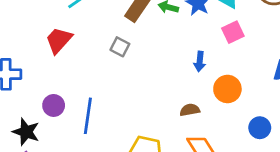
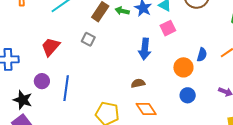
red trapezoid: (59, 40) -> (51, 47), moved
blue arrow: (200, 61) -> (145, 49), size x1.5
orange circle: (227, 89) -> (183, 67), moved

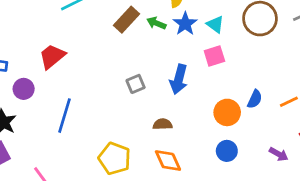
gray square: (88, 39) -> (136, 84), moved, turned 32
purple circle: (42, 81) -> (24, 89), moved

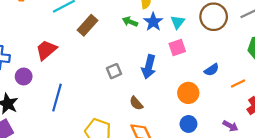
brown rectangle: (126, 20) -> (88, 25), moved
cyan triangle: (215, 24) -> (178, 22), turned 32
blue semicircle: (255, 99) -> (212, 70), moved, turned 32
brown semicircle: (163, 124) -> (136, 103), turned -128

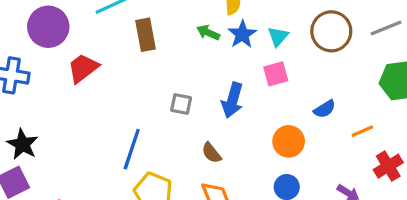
brown rectangle: (88, 25) -> (145, 35), turned -55
gray square: (114, 71) -> (181, 104), turned 32
purple circle: (24, 76) -> (48, 27), moved, size x1.6
blue line: (57, 98) -> (132, 149), moved

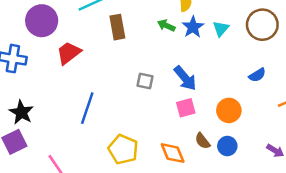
pink square: (276, 74) -> (186, 108), moved
blue arrow: (232, 100) -> (185, 78), turned -56
blue semicircle: (325, 109) -> (257, 75), moved
blue line: (132, 149) -> (87, 108), moved
brown semicircle: (211, 153) -> (203, 141), moved

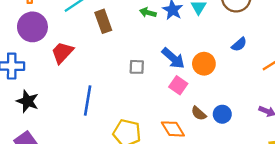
pink square: (186, 108) -> (178, 85), turned -30
orange circle: (229, 110) -> (204, 64), moved
black star: (21, 112) -> (27, 101), moved

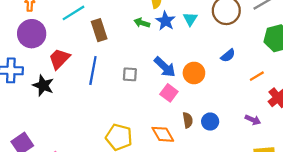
black star: (27, 101) -> (43, 85), moved
blue line: (88, 101) -> (93, 70), moved
brown semicircle: (199, 113) -> (188, 120), turned -144

